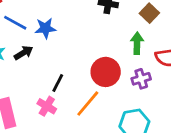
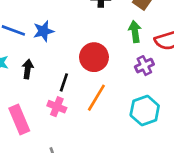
black arrow: (24, 53) -> (28, 69), moved, turned -42
red circle: (106, 72) -> (94, 57), moved

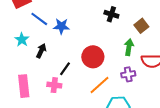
orange line: (96, 98) -> (99, 85), moved
pink cross: (57, 107) -> (54, 85), turned -32

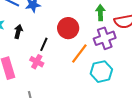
purple cross: (128, 74) -> (105, 38), size x1.5
pink cross: (54, 85) -> (37, 62), turned 32

